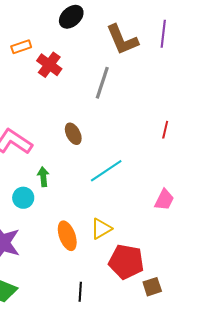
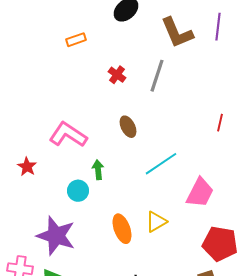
red cross: (49, 65) -> (117, 75), moved, size x0.7
pink trapezoid: (164, 200) -> (200, 193), moved, size x1.4
red pentagon: (126, 262) -> (220, 244), moved

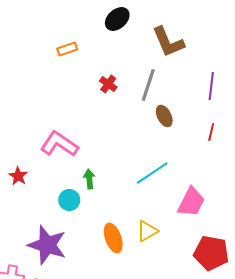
purple line: (218, 27) -> (211, 86), moved
brown ellipse: (128, 127) -> (164, 116), moved

